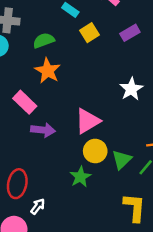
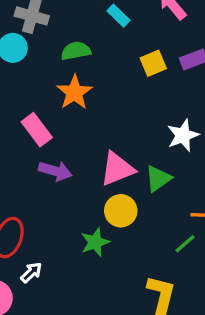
yellow square: (90, 33) -> (153, 63), moved
green triangle: (122, 160) -> (158, 179), moved

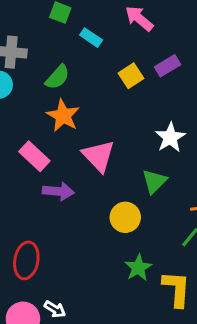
green semicircle: (76, 51) -> (58, 77), turned 152
pink triangle: (117, 169) -> (99, 156), moved, turned -42
green star: (95, 242) -> (138, 268), moved
white arrow: (31, 273) -> (55, 309), moved, turned 85

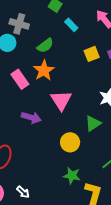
pink rectangle: (34, 156) -> (20, 79), moved
green star: (138, 268) -> (72, 176), turned 30
white arrow: (55, 309) -> (23, 192), moved

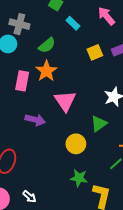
pink rectangle: (20, 79) -> (22, 81), turned 48

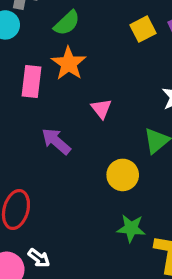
pink triangle: (65, 101) -> (101, 109), size x0.6
purple arrow: (35, 120) -> (56, 141), turned -150
white arrow: (29, 197) -> (39, 258), moved

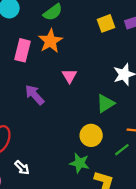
yellow circle: (123, 175) -> (91, 135), moved
white arrow: (39, 258) -> (22, 168), moved

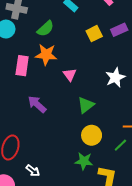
orange star: (50, 41) -> (46, 55), turned -30
pink triangle: (69, 76) -> (70, 75), moved
green triangle: (105, 103) -> (86, 105), moved

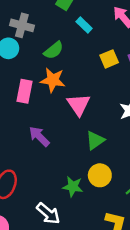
pink triangle: (70, 75) -> (79, 105), size x1.5
green star: (84, 161) -> (73, 187), moved
white arrow: (33, 171) -> (48, 213), moved, size x1.5

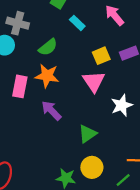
pink triangle: (79, 105) -> (94, 81), moved
purple arrow: (39, 136) -> (51, 110), moved

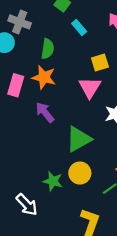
green semicircle: (48, 47) -> (48, 49), turned -48
green triangle: (87, 134) -> (79, 139), size x1.4

